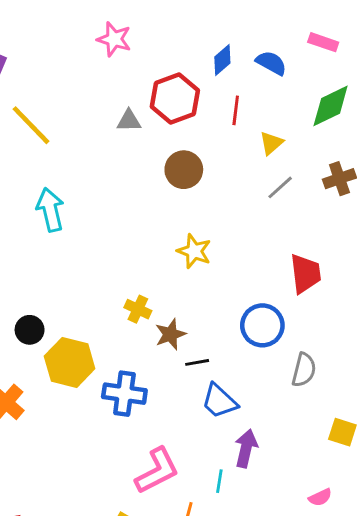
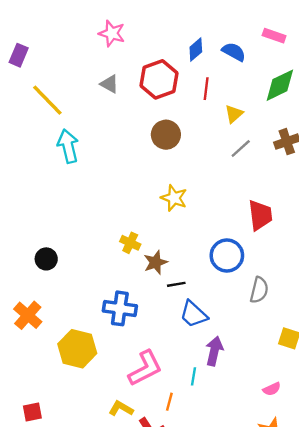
gray triangle: (129, 121) -> (110, 84), moved, turned 30
cyan arrow: (50, 210) -> (68, 146), moved
yellow hexagon: (70, 362) -> (77, 349), moved

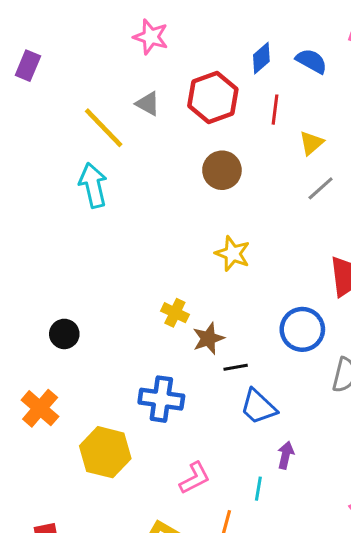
yellow line: (47, 100) -> (104, 128), moved
purple arrow: (214, 351) -> (286, 455), size x0.7
pink L-shape: (145, 368) -> (195, 478), size x0.7

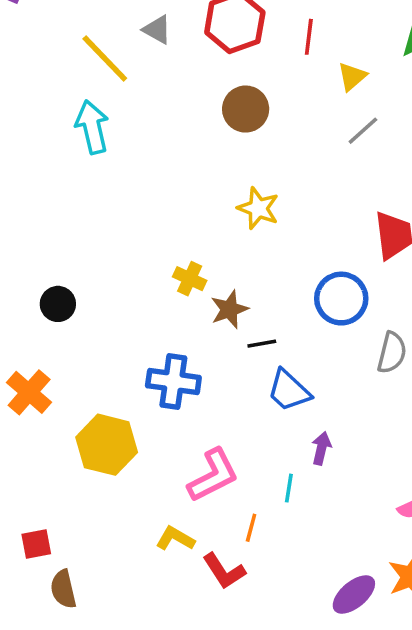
pink L-shape: (195, 478) -> (213, 475), size x1.4

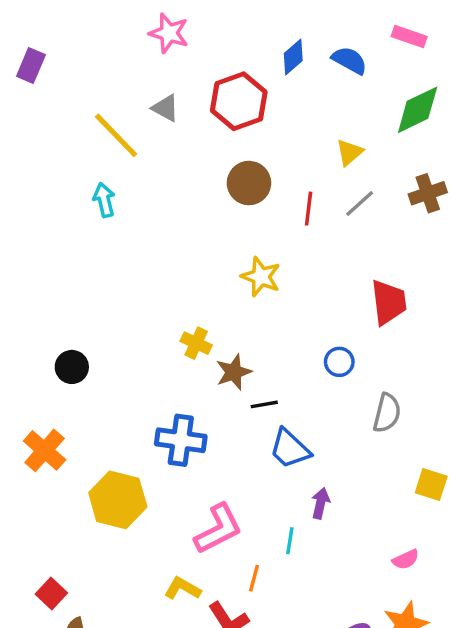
red line: (309, 37) -> (309, 209), moved
cyan arrow: (92, 127) -> (104, 200), size x0.7
blue circle: (341, 299) -> (339, 362), size x0.6
red square: (36, 544) -> (51, 594), turned -36

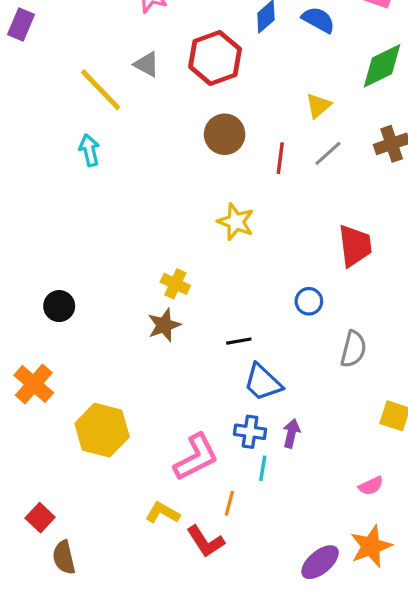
brown star: (234, 372) -> (164, 325), moved
blue cross: (181, 440) -> (250, 432), moved, size x0.7

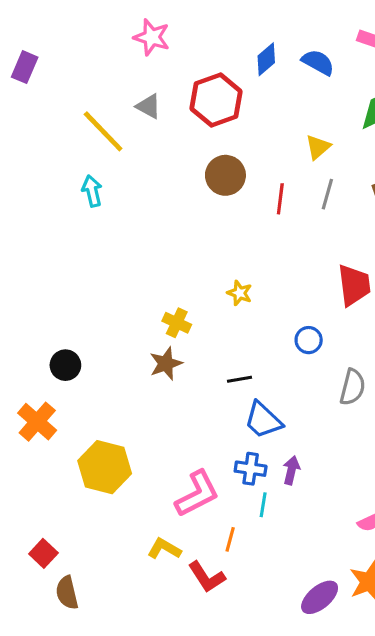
gray line: (328, 153) -> (327, 194), turned -32
yellow star: (236, 222) -> (240, 293), moved, size x0.7
black circle: (59, 306) -> (65, 365), moved

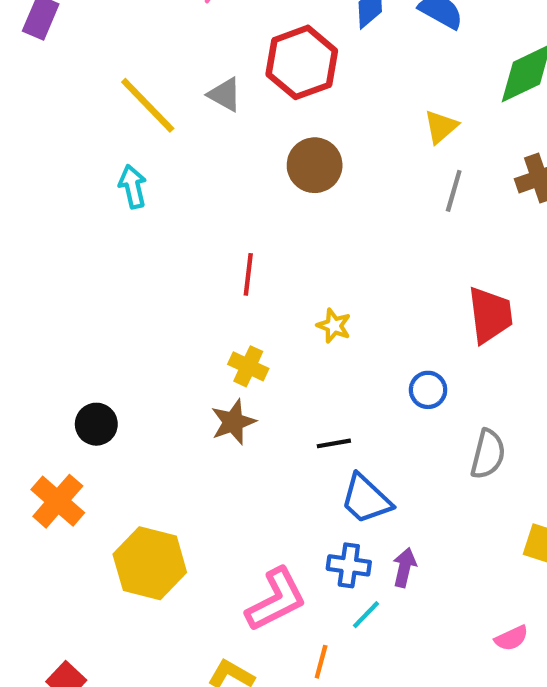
gray triangle: (149, 106) -> (225, 95), moved
red line: (280, 199) -> (248, 274), moved
cyan line: (263, 505) -> (366, 615), turned 35

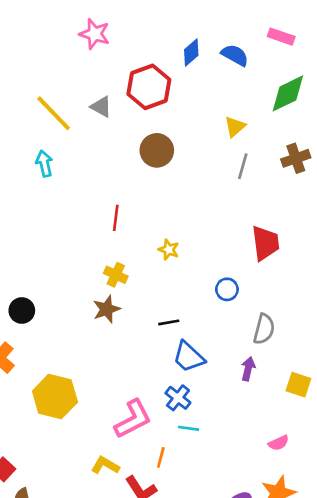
blue cross: (349, 565) -> (178, 398), turned 30
purple arrow: (404, 568) -> (248, 369), moved
cyan line: (366, 615) -> (189, 428), turned 54

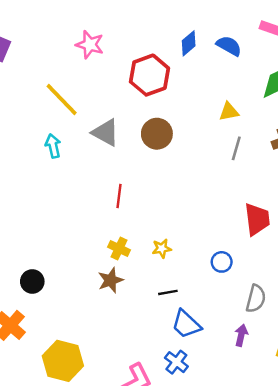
pink star: (95, 34) -> (90, 45), moved
gray triangle: (101, 107) -> (106, 132), moved, size x1.4
yellow triangle: (235, 127) -> (229, 112), turned 30
yellow star: (169, 250) -> (162, 249), moved, turned -30

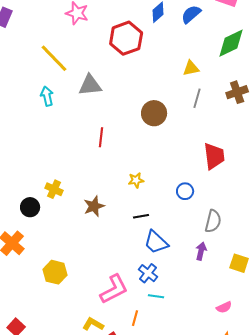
blue semicircle: (229, 46) -> (191, 14), turned -70
gray triangle: (106, 132) -> (90, 85), turned -35
brown circle: (157, 134) -> (154, 113), moved
yellow cross: (119, 249) -> (54, 189), moved
yellow hexagon: (63, 361) -> (55, 272), size x0.7

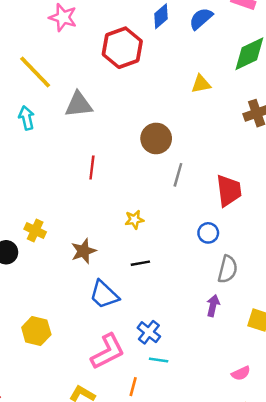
gray line: (197, 98) -> (178, 175), moved
blue circle: (185, 191) -> (208, 233), moved
blue trapezoid: (156, 242) -> (104, 295), moved

